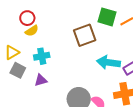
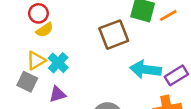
yellow triangle: (12, 52) -> (36, 60), moved
cyan cross: (42, 56) -> (58, 63), turned -35

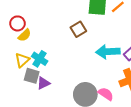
brown square: (114, 35) -> (78, 29), size x0.7
gray square: (27, 82) -> (32, 76), moved

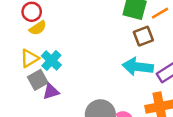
brown square: (78, 29) -> (143, 36), moved
gray square: (32, 76) -> (38, 80), turned 35

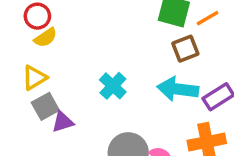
cyan cross: (51, 60) -> (113, 86), moved

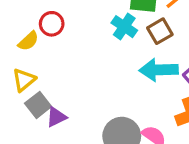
red circle: (37, 16) -> (52, 24), moved
cyan cross: (113, 86) -> (124, 27), moved

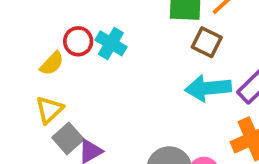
cyan cross: (124, 27) -> (111, 43), moved
brown square: (160, 31) -> (207, 42), turned -30

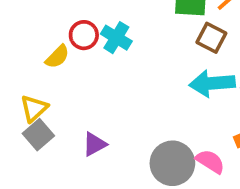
yellow triangle: (49, 110) -> (34, 108), moved
gray square: (68, 138) -> (38, 135), moved

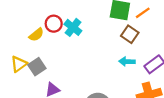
cyan arrow: (212, 83) -> (127, 61), size x0.6
gray square: (38, 135) -> (37, 67), moved

